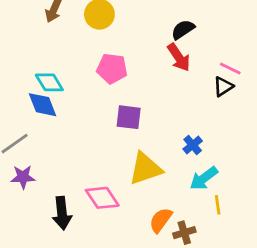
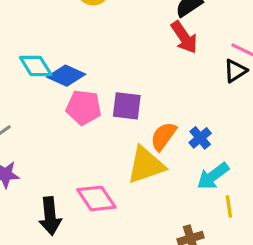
pink pentagon: (112, 68) -> (84, 107), moved
blue diamond: (42, 105) -> (66, 76), moved, turned -44
orange semicircle: (161, 220) -> (163, 136), moved

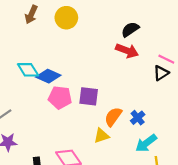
red arrow: (184, 37) -> (127, 51), turned -35
yellow triangle: (146, 165) -> (101, 136), size x0.6

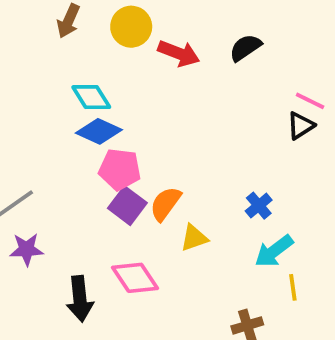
red arrow: (127, 51) -> (179, 53), moved
cyan diamond: (28, 70) -> (91, 97), moved
purple square: (89, 96) -> (127, 206), moved, turned 30
orange semicircle: (113, 117) -> (165, 204), moved

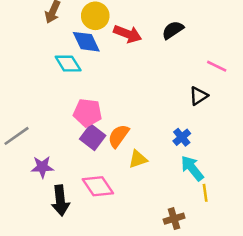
black triangle: (301, 126) -> (199, 96), moved
blue diamond: (99, 131) -> (86, 42), moved, turned 40
purple star: (27, 249) -> (42, 167), moved
cyan arrow: (274, 251) -> (192, 168), turned 88

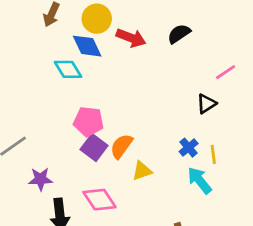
pink line: (217, 66) -> (226, 72), turned -60
yellow line: (205, 193) -> (213, 154), moved

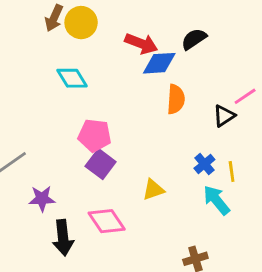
yellow circle: (97, 19) -> (81, 23), moved
blue diamond: (87, 46) -> (159, 63), moved, turned -68
pink line: (226, 72) -> (245, 96), moved
orange semicircle: (121, 146) -> (176, 99), moved, turned 148

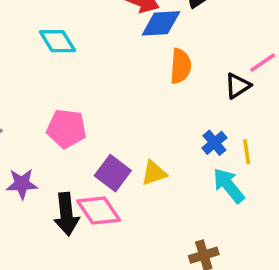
pink pentagon: (95, 135) -> (66, 129), moved
purple square: (101, 164) -> (113, 173), moved
black arrow: (63, 238) -> (66, 214), moved

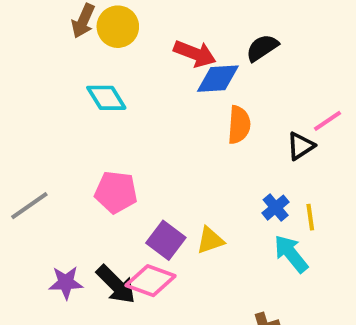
purple star: (22, 184) -> (66, 283), moved
pink diamond: (99, 211) -> (151, 281), turned -36
black arrow: (66, 214) -> (116, 284), turned -39

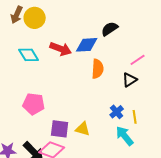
red arrow: (195, 54) -> (61, 49), moved
pink line: (328, 121) -> (138, 60), moved
purple square: (166, 240) -> (60, 129), turned -30
yellow triangle: (210, 240) -> (83, 129), turned 35

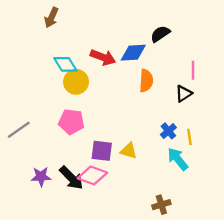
yellow circle: (35, 18) -> (76, 82), moved
pink line: (138, 60) -> (193, 70), turned -56

